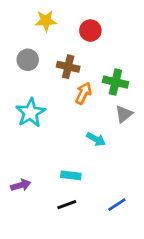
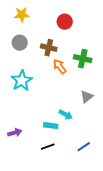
yellow star: (46, 21) -> (22, 15), moved
orange arrow: (83, 93) -> (60, 67), turned -63
gray triangle: (124, 114) -> (87, 97), moved
cyan arrow: (96, 139) -> (66, 115), moved

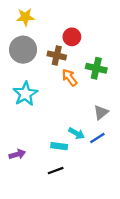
red circle: (65, 22) -> (72, 37), moved
gray circle: (20, 43) -> (23, 50), size x1.5
blue line: (84, 147) -> (97, 138), moved

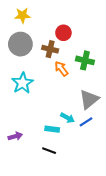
gray triangle: (101, 112) -> (89, 99), size x1.5
black line: (56, 171) -> (49, 151), turned 40

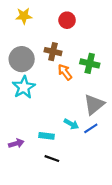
red circle: (63, 33) -> (67, 20), moved
gray circle: (20, 44) -> (22, 59), moved
cyan rectangle: (52, 129) -> (46, 136), moved

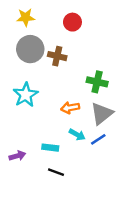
gray circle: (22, 59) -> (30, 49), moved
green cross: (90, 63) -> (97, 82), moved
orange arrow: (65, 72) -> (70, 108), moved, turned -63

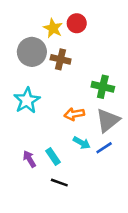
yellow star: (26, 17) -> (53, 28), moved, turned 30
cyan rectangle: (50, 148) -> (53, 156), turned 49
purple arrow: (17, 156) -> (29, 159), moved, turned -105

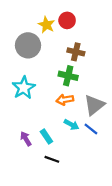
brown cross: (61, 59) -> (76, 52), moved
green cross: (103, 87) -> (68, 76), moved
blue line: (104, 148) -> (91, 129), turned 72

